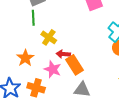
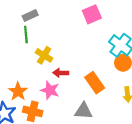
orange star: (25, 58) -> (18, 91), moved
orange rectangle: (74, 65) -> (95, 83), moved

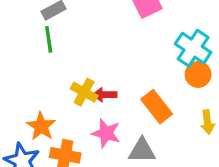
yellow cross: (44, 55) -> (84, 92), moved
pink star: (50, 90) -> (106, 133), moved

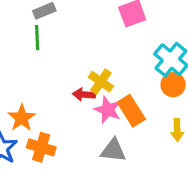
yellow cross: (84, 92) -> (101, 82), moved
pink star: (106, 133) -> (108, 110), moved

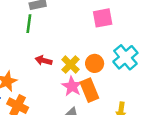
orange circle: (173, 85) -> (95, 63), moved
red arrow: (84, 95) -> (44, 60), moved

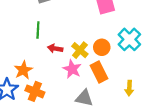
green line: (29, 24) -> (38, 30), moved
pink star: (72, 86) -> (72, 69), moved

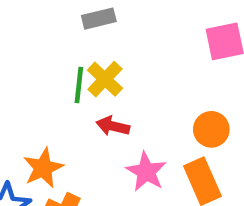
yellow cross: (80, 50) -> (105, 79), moved

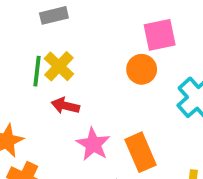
orange circle: (211, 129) -> (142, 69), moved

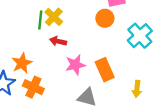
pink star: (93, 144) -> (75, 65), turned 30

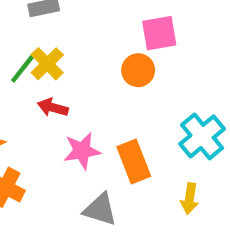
green line: (40, 20) -> (23, 68), turned 30
cyan cross: (140, 36) -> (202, 136), moved

